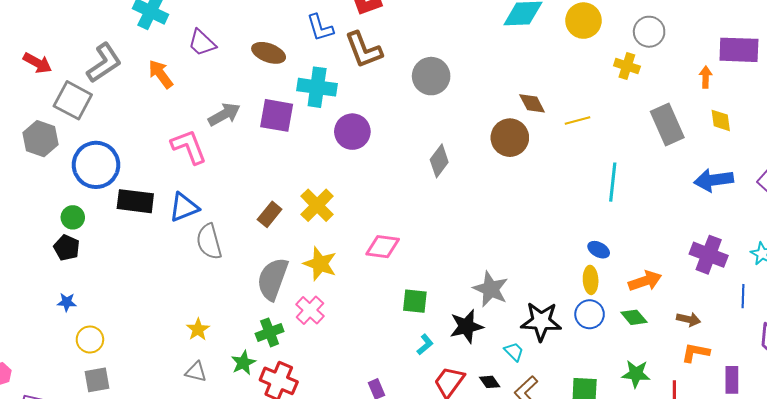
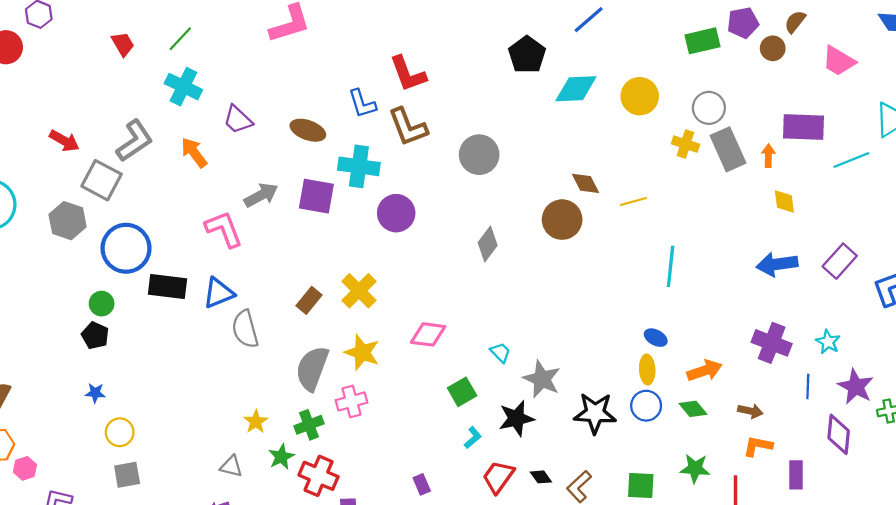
gray rectangle: (667, 125) -> (728, 149), moved
green square: (415, 301) -> (462, 392), turned -36
pink cross: (310, 310) -> (351, 401), turned 32
yellow star: (198, 329) -> (256, 422), moved
cyan trapezoid: (514, 352) -> (500, 352), moved

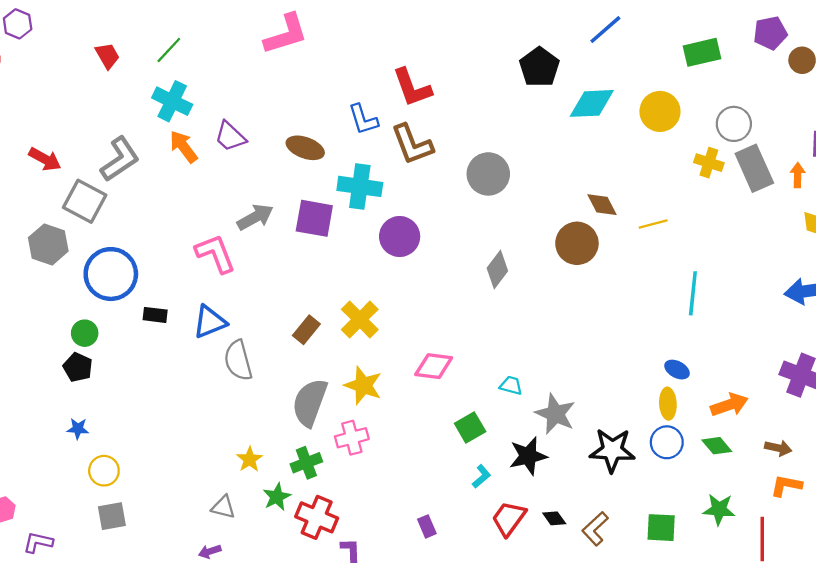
green rectangle: (702, 41) -> (702, 52), moved
orange arrow: (194, 153) -> (184, 147), moved
black rectangle: (167, 287) -> (155, 315), size x0.6
cyan trapezoid: (500, 352) -> (511, 385), turned -30

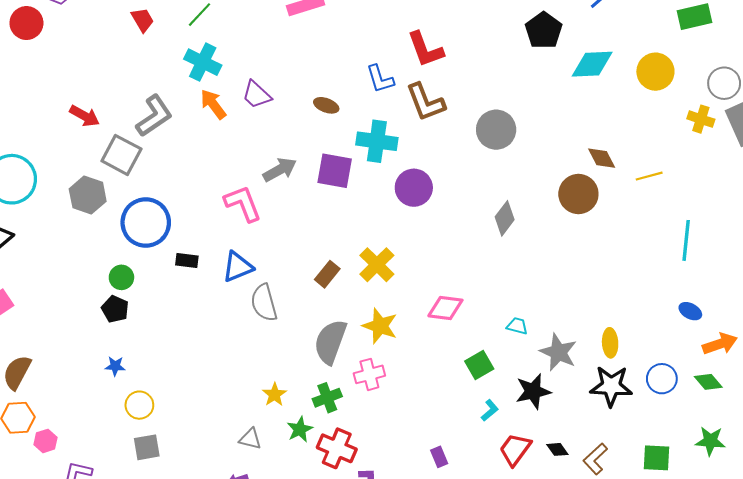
brown ellipse: (305, 148) -> (326, 105), size x0.7
blue ellipse: (677, 370) -> (690, 311), moved
yellow ellipse: (668, 404) -> (610, 343), moved

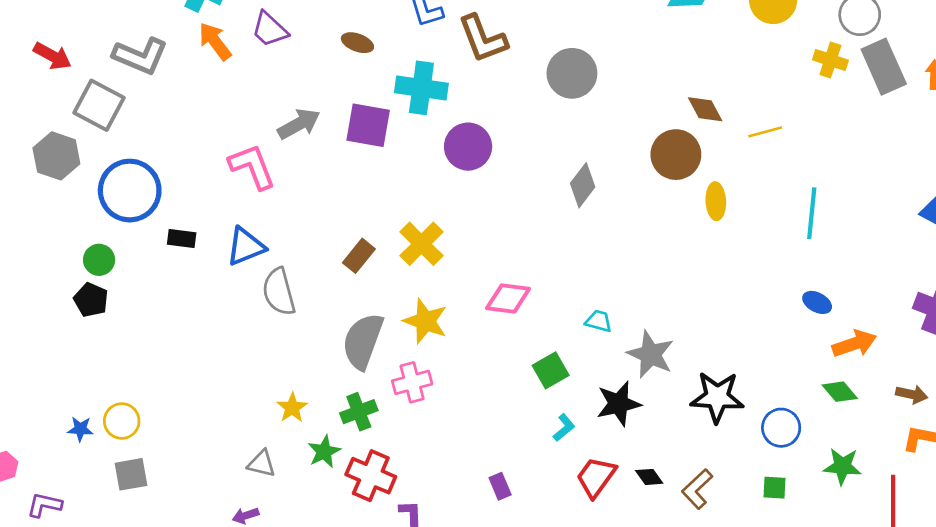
gray L-shape: (154, 116) -> (140, 56), turned 57
yellow ellipse: (610, 343) -> (716, 201), moved
blue star: (115, 366) -> (80, 429), moved
blue circle: (662, 379) -> (781, 428), moved
green square: (657, 458) -> (774, 488), size x0.7

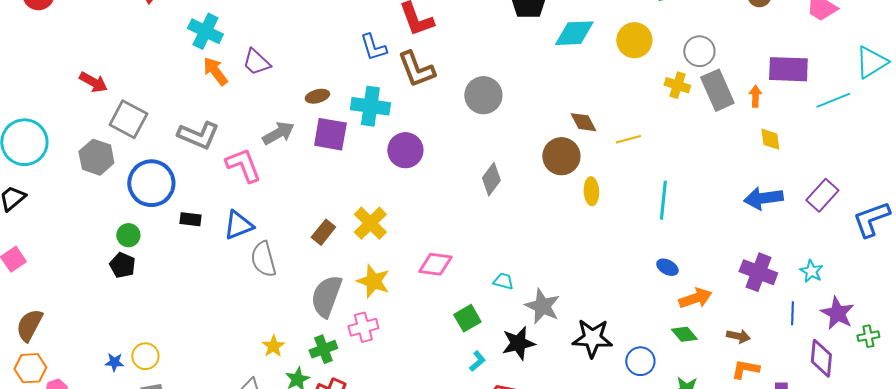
brown ellipse: (357, 43) -> (317, 96), moved, turned -35
gray L-shape: (140, 56) -> (198, 135), moved

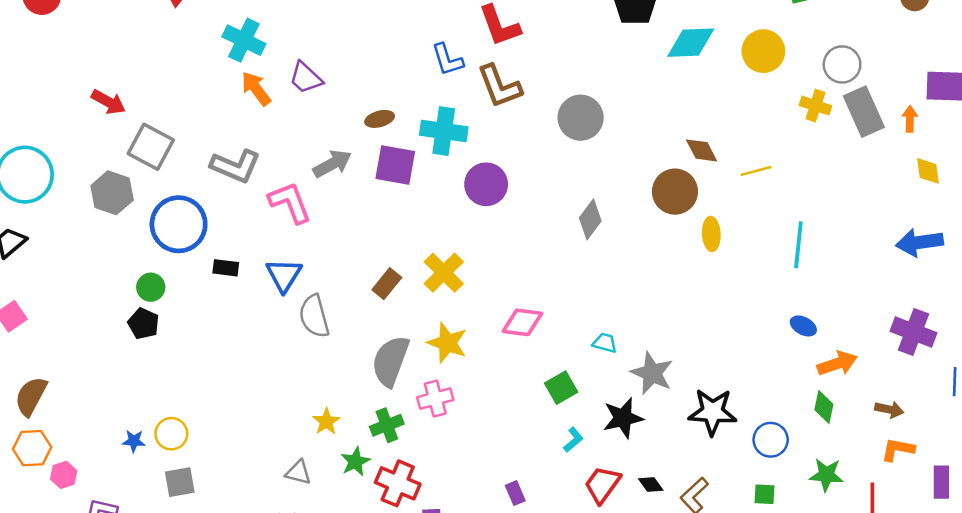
blue triangle: (238, 225) -> (284, 275), turned -36
green diamond: (684, 334) -> (824, 407), turned 52

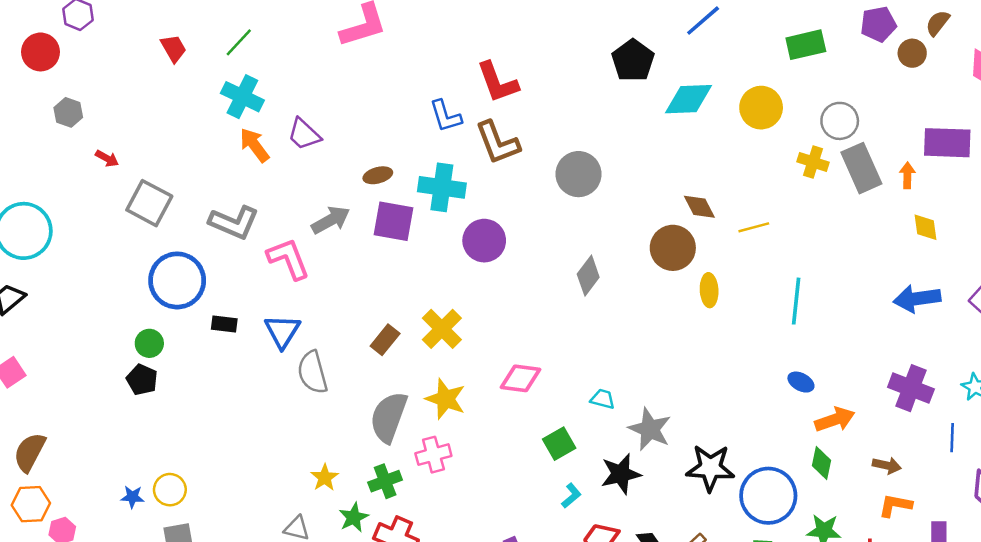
red arrow: (108, 102) -> (107, 158), size x0.7
gray hexagon: (112, 193) -> (68, 112), moved, size x0.7
blue circle: (771, 440) -> (768, 496), size x1.6

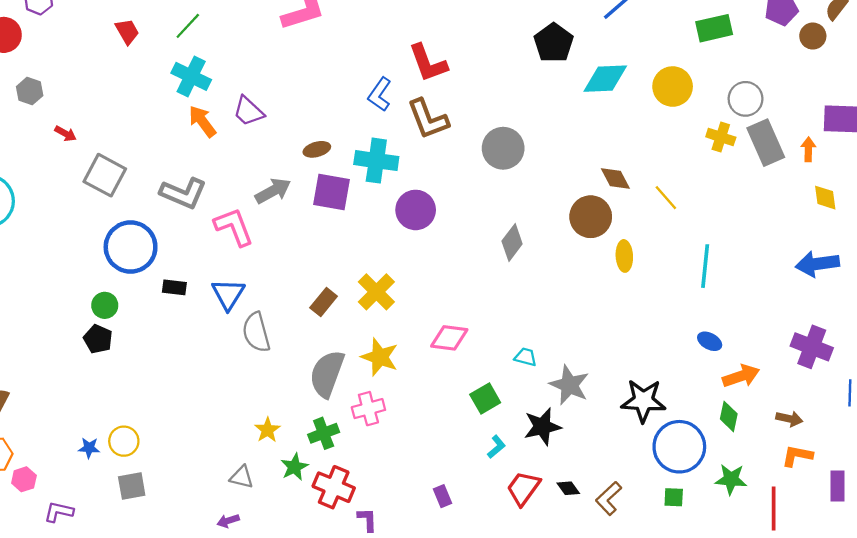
blue L-shape: (446, 116) -> (380, 94), turned 52
yellow line: (754, 227) -> (666, 198), turned 64
black star: (710, 468) -> (643, 401), moved

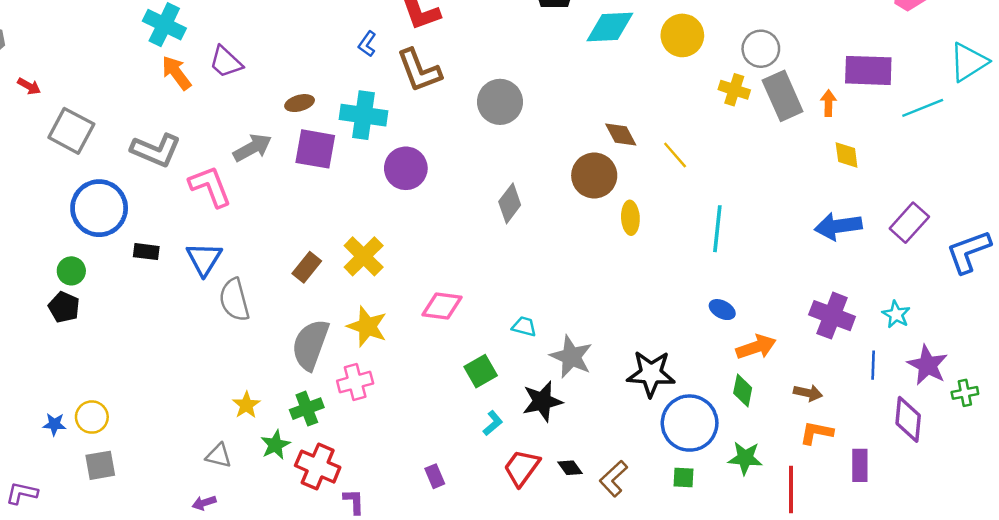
blue L-shape: (380, 94) -> (367, 44), size x0.7

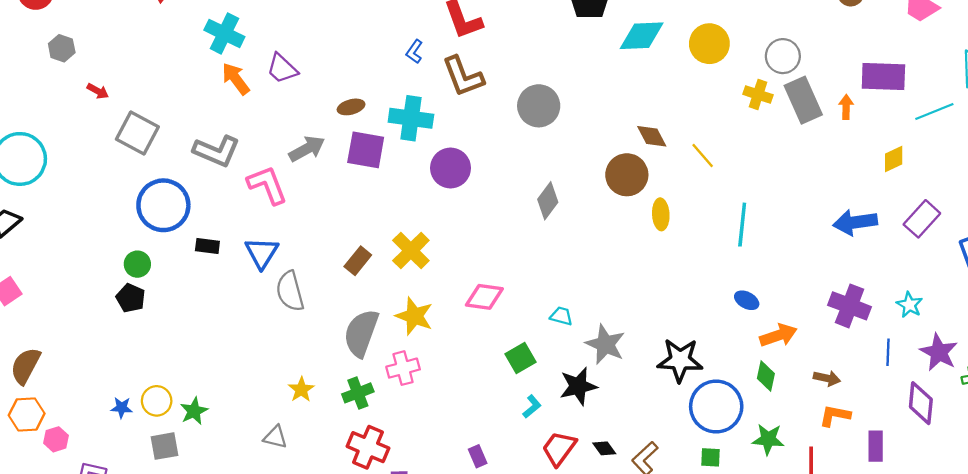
yellow diamond: (847, 155) -> (894, 159), moved, turned 72
green star: (275, 445) -> (194, 411), moved

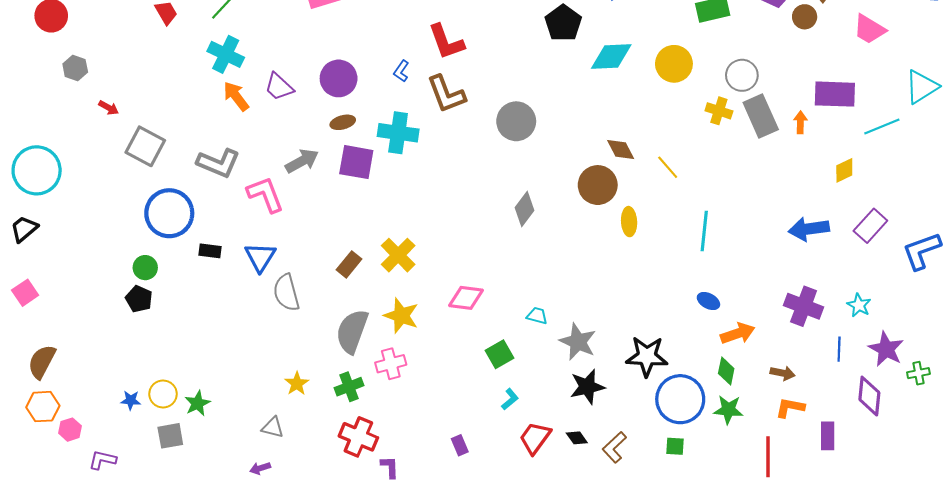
purple circle: (451, 168) -> (339, 78), moved
black star: (578, 386) -> (587, 387), moved
green star: (768, 439) -> (728, 410), moved

